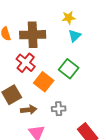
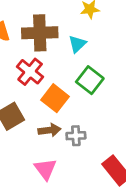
cyan triangle: (75, 36) -> (77, 44), moved
brown arrow: (29, 110) -> (49, 130), moved

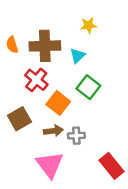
pink triangle: (45, 169) -> (50, 165), size x1.4

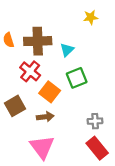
yellow star: (88, 25) -> (91, 17), moved
green square: (88, 87) -> (77, 78), turned 30
gray cross: (76, 136) -> (95, 121), moved

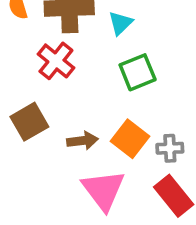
orange square: (50, 92) -> (130, 139), moved
pink triangle: (42, 147) -> (103, 190), moved

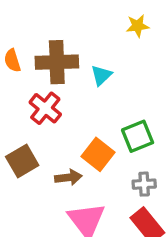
green square: (138, 72) -> (138, 136), moved
orange square: (130, 139) -> (98, 154), moved

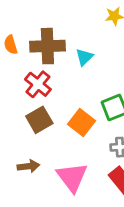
brown square: (22, 161) -> (39, 120), moved
brown arrow: (68, 177) -> (28, 166), moved

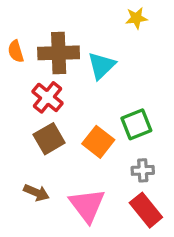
cyan triangle: (84, 57) -> (101, 66), size x1.4
brown arrow: (28, 166) -> (36, 193), turned 30

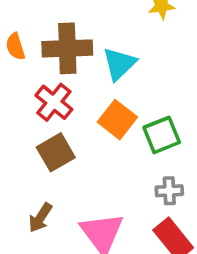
orange square: (98, 142) -> (117, 120), moved
brown arrow: (36, 193) -> (40, 218), turned 100

